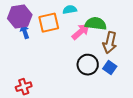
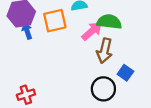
brown arrow: (110, 43) -> (105, 51), moved
black circle: (88, 65) -> (103, 89), moved

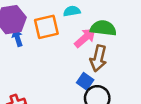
blue square: (125, 73) -> (85, 81), moved

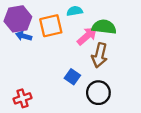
blue arrow: (17, 38) -> (24, 36), turned -56
blue square: (85, 81) -> (72, 77), moved

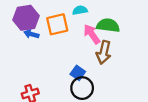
pink arrow: (87, 36) -> (92, 34), turned -84
black circle: (98, 93) -> (82, 88), moved

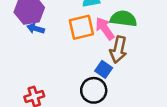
orange square: (57, 24) -> (81, 27), moved
blue square: (78, 73) -> (104, 69), moved

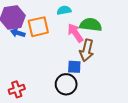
orange square: (81, 27) -> (38, 27), moved
blue square: (104, 69) -> (74, 67), turned -32

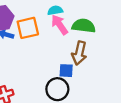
pink arrow: (75, 33) -> (60, 25), moved

